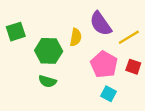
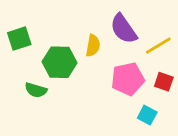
pink pentagon: (104, 64) -> (128, 79), turned 30
green semicircle: (47, 81) -> (36, 90), moved
cyan square: (108, 94) -> (147, 115), moved

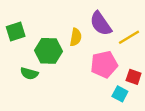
red square: (164, 82) -> (134, 77), moved

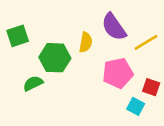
green semicircle: (29, 73) -> (33, 83), turned 138

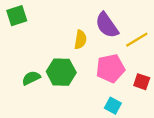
green square: (18, 36) -> (17, 16), moved
green hexagon: (55, 58) -> (61, 72), moved
cyan square: (136, 106) -> (113, 106), moved

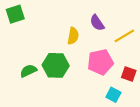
purple semicircle: (107, 25) -> (97, 23), size x0.7
cyan square: (113, 106) -> (113, 95), moved

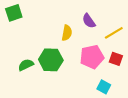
red square: (129, 74) -> (116, 59), moved

